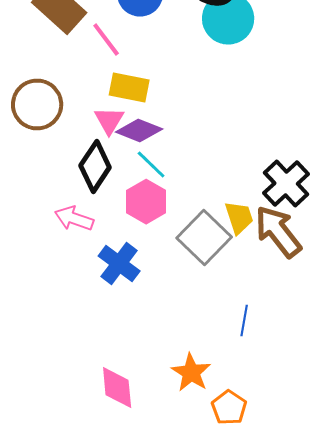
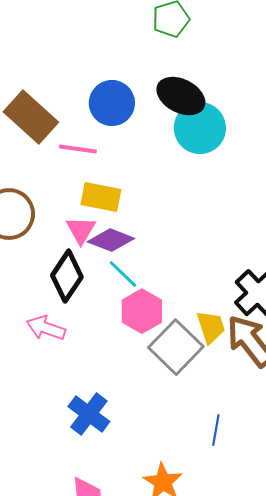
pink line: (106, 40) -> (78, 149), turned -45
pink hexagon: (146, 202) -> (142, 311), moved
blue cross: (119, 264) -> (89, 414), moved

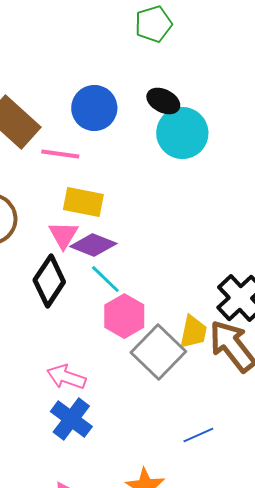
black ellipse: (181, 96) -> (163, 101), size x0.7
yellow trapezoid: (211, 327) -> (193, 332), turned 30
pink arrow: (46, 328) -> (66, 377), moved
blue line: (216, 430) -> (198, 435), turned 56

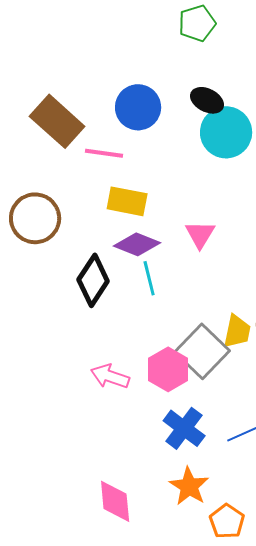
pink triangle: (63, 235) -> (200, 234), moved
cyan line: (105, 279) -> (149, 278), turned 32
pink hexagon: (124, 316) -> (168, 369), moved
blue cross: (71, 419) -> (184, 428), moved

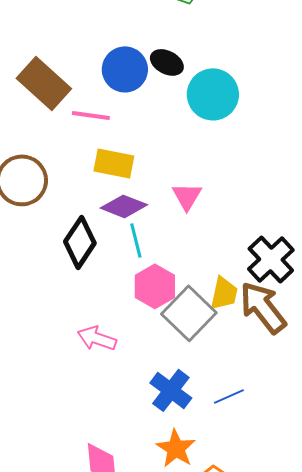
black ellipse: (207, 100) -> (167, 62), moved
pink hexagon: (168, 369) -> (155, 286), moved

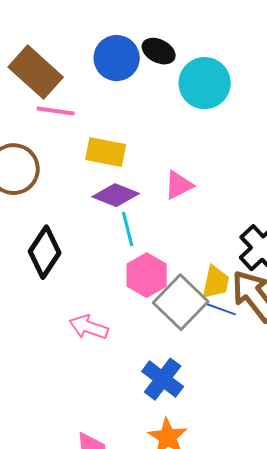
pink line: (91, 115) -> (56, 111), moved
pink triangle: (187, 196) -> (179, 185), turned 32
black diamond: (80, 242) -> (45, 252), moved
blue line: (229, 396) -> (221, 309), moved, turned 44

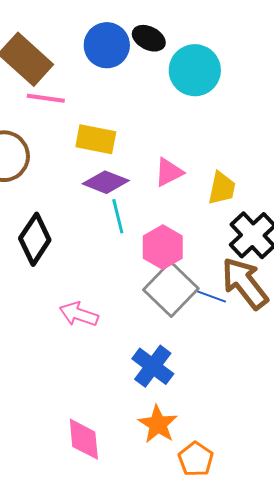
pink hexagon: (147, 275) -> (163, 247), moved
yellow trapezoid: (216, 282) -> (222, 188), moved

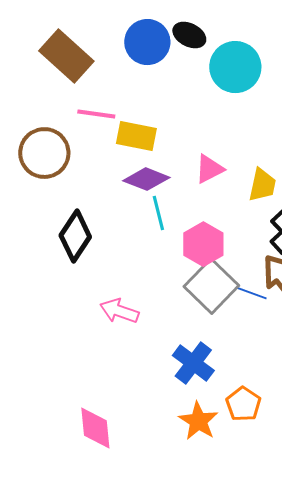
pink line: (46, 98) -> (96, 114), moved
pink diamond: (84, 439) -> (95, 428), moved
orange pentagon: (196, 459) -> (243, 404), moved

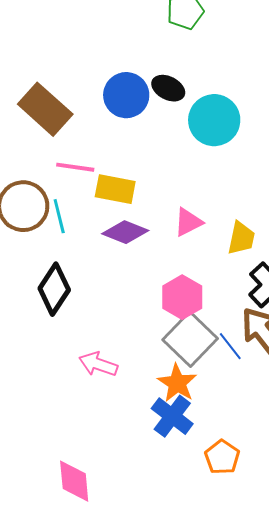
cyan line: (158, 213) -> (59, 216), moved
blue line: (251, 293) -> (230, 346), turned 32
orange star: (198, 421) -> (177, 383), moved

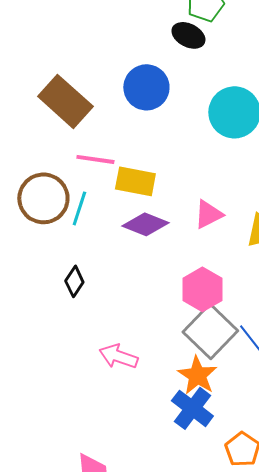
black ellipse: (168, 88) -> (188, 35), moved
cyan line: (59, 216) -> (79, 208), turned 32
black diamond: (54, 289) -> (74, 281), size x0.6

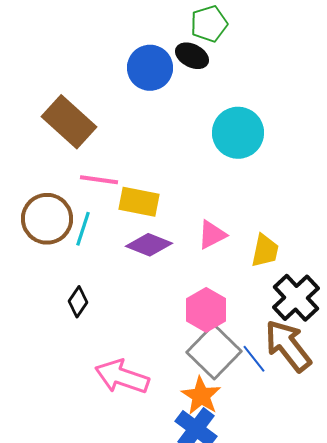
blue circle: (146, 87) -> (150, 68), moved
pink arrow: (118, 356) -> (122, 377), size x1.4

